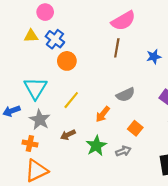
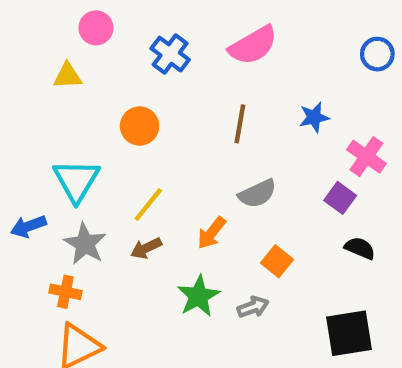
blue cross: (55, 39) -> (170, 54), moved
brown line: (117, 48) -> (240, 124), moved
brown arrow: (68, 135) -> (146, 248), moved

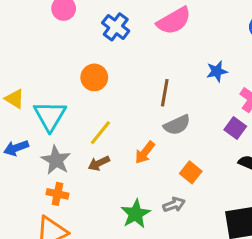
yellow triangle: (68, 76) -> (15, 99), moved, turned 35
brown line: (240, 124) -> (165, 93), moved
orange cross: (65, 292) -> (57, 194), moved
green star: (198, 296) -> (136, 214), moved

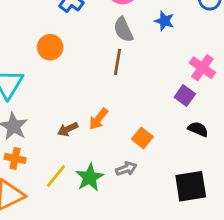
blue star: (217, 71) -> (164, 21), moved, turned 30
gray semicircle: (177, 125) -> (123, 30), moved, turned 90
yellow line: (100, 133) -> (56, 176), moved
brown arrow: (99, 163) -> (68, 129), moved

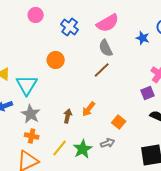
blue star: (164, 21) -> (143, 38), moved
brown line: (118, 62) -> (102, 70), turned 36
purple square: (185, 96) -> (148, 93), turned 32
brown arrow: (68, 129) -> (68, 116), turned 128

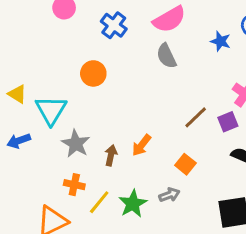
brown line: (102, 70) -> (196, 117), moved
gray star: (31, 114) -> (76, 144), moved
orange cross: (32, 136) -> (74, 185), moved

